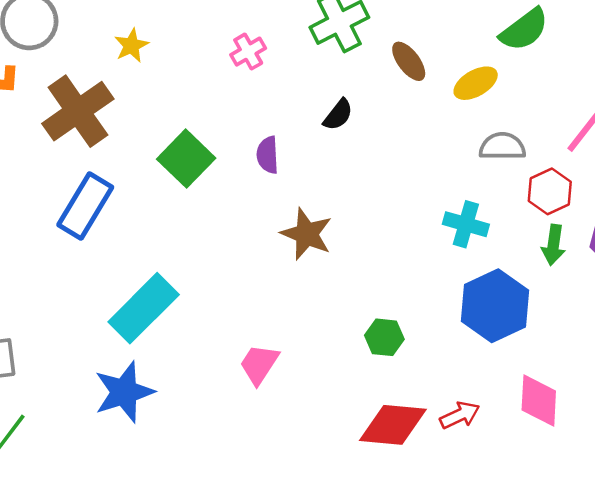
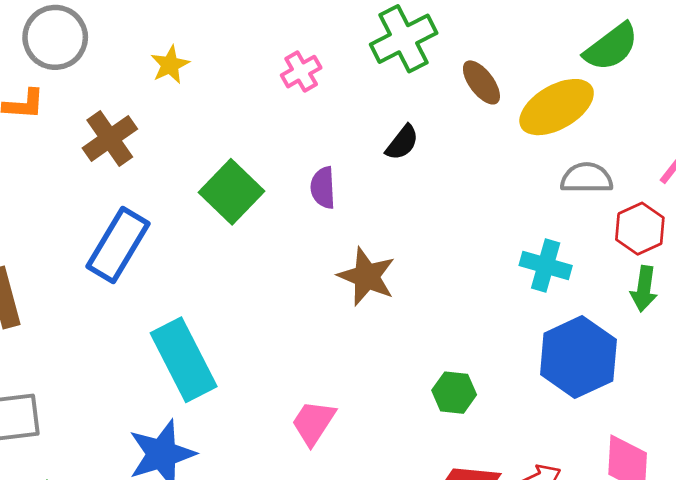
yellow ellipse: (476, 83) -> (557, 107), size x1.5
brown cross: (78, 111) -> (110, 138), size x0.7
cyan rectangle: (144, 308) -> (184, 360), turned -72

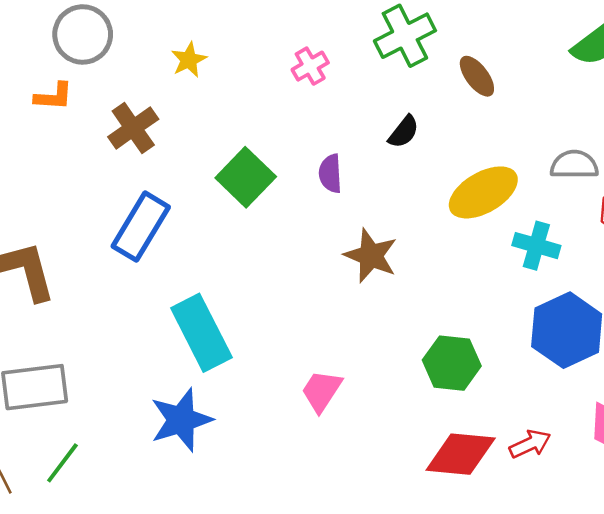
yellow ellipse: (557, 107) -> (483, 192), moved
green hexagon: (454, 393) -> (452, 363), size x1.4

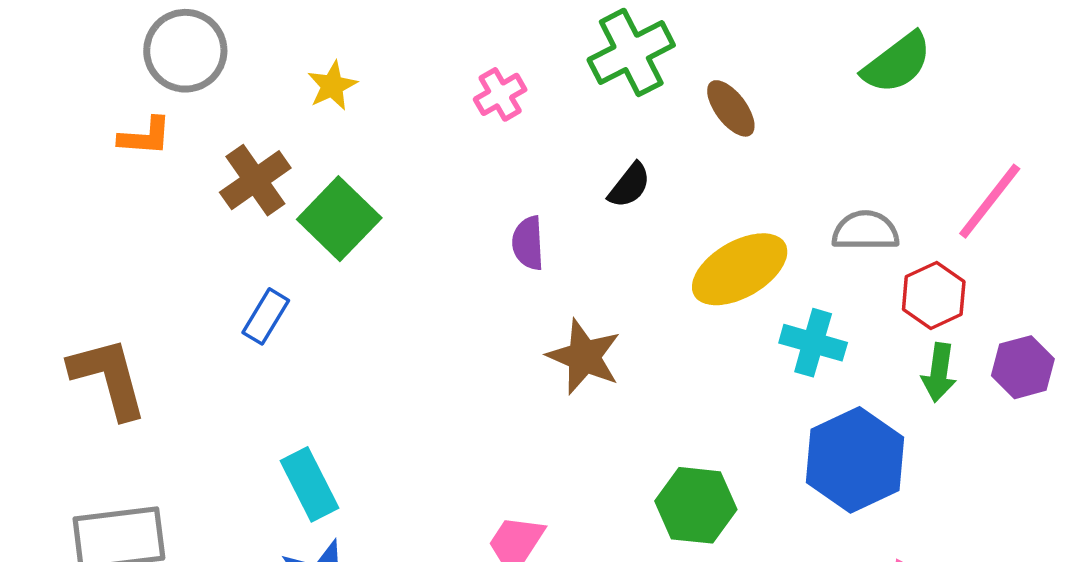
green square: (246, 177) -> (339, 219), moved
blue rectangle: (141, 227) -> (266, 316), size x0.6
cyan rectangle: (201, 333) -> (309, 484), moved, size x0.7

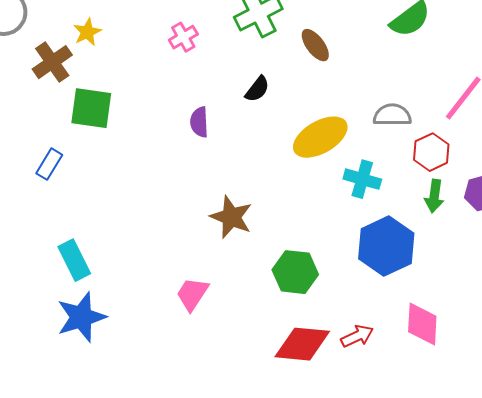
brown cross: (255, 180) -> (52, 62), moved
green square: (339, 219) -> (91, 108), turned -36
brown star: (584, 357) -> (231, 217), moved

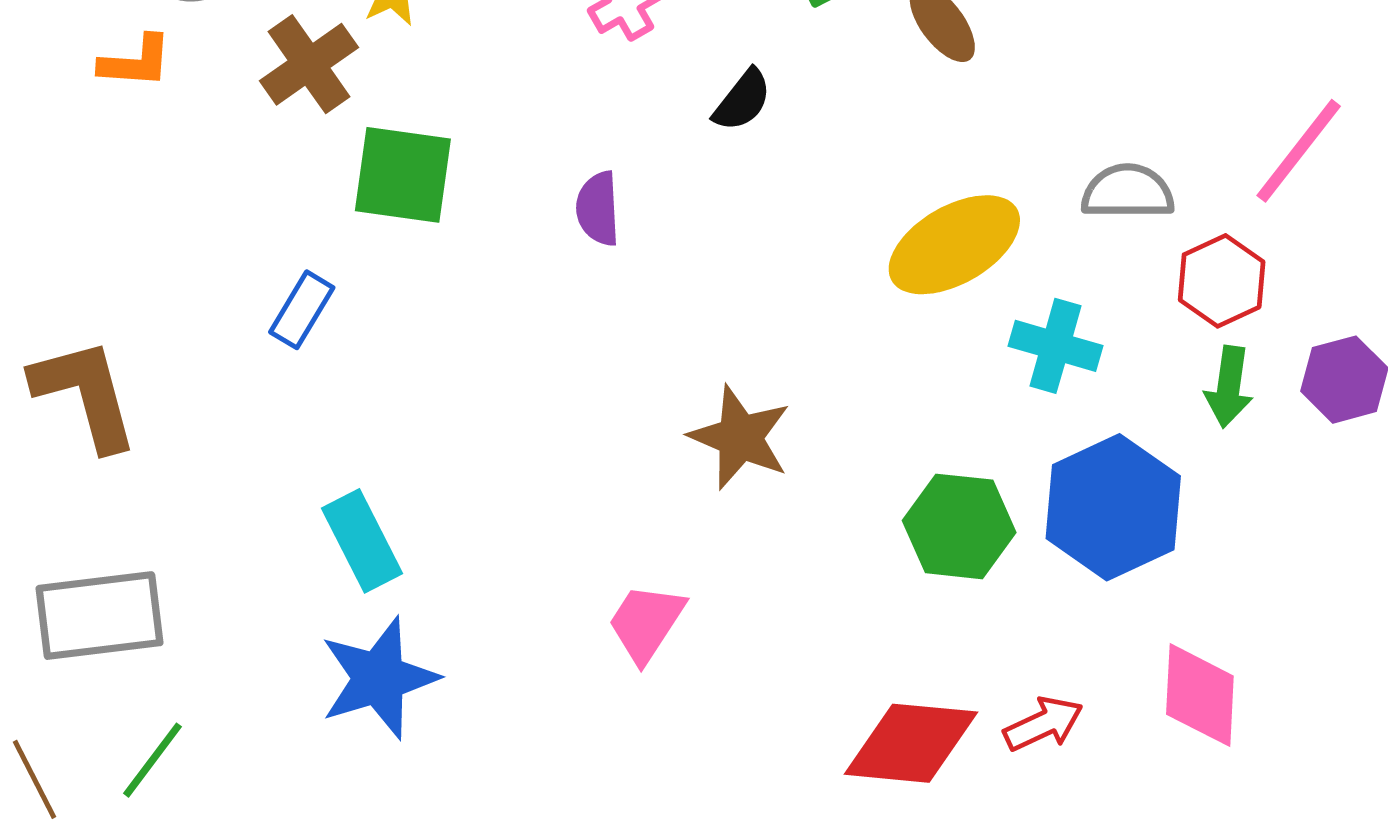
black semicircle: (257, 89) -> (742, 100), moved
purple semicircle: (199, 122) -> (598, 209), moved
green hexagon: (295, 272) -> (959, 526), moved

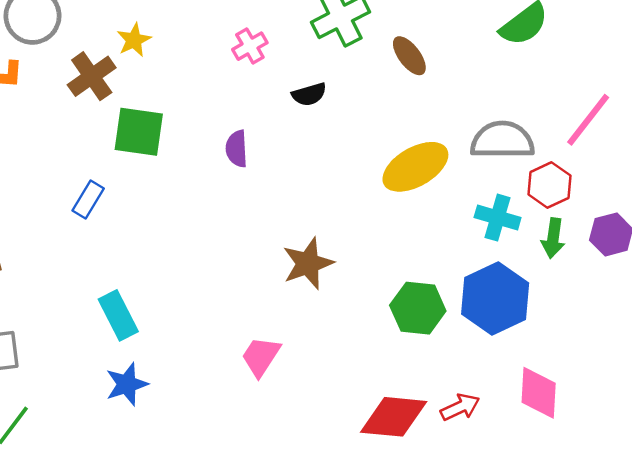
black semicircle: (742, 100) -> (309, 94), turned 36
gray semicircle: (1128, 192) -> (502, 140), size x1.4
cyan cross: (1055, 346) -> (498, 218), moved
brown star: (740, 437) -> (308, 263), turned 30
blue star: (379, 678) -> (127, 384), size x0.7

